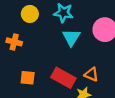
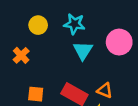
orange cross: (14, 42) -> (21, 55), turned 32

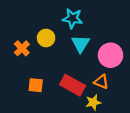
yellow circle: (38, 25) -> (46, 38), moved
pink circle: (119, 42) -> (111, 55), moved

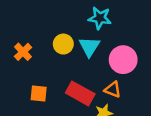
cyan star: (73, 18) -> (100, 18), moved
yellow circle: (46, 38) -> (63, 44), moved

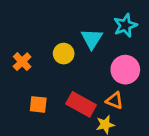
cyan star: (100, 18) -> (125, 25), moved, turned -30
cyan triangle: (89, 47) -> (92, 39), moved

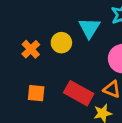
orange cross: (22, 62) -> (31, 49), moved

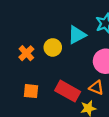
cyan triangle: (89, 28) -> (77, 35), turned 30

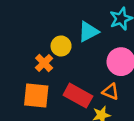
orange cross: (26, 53) -> (44, 63), moved
orange square: (31, 91) -> (36, 96), size x1.5

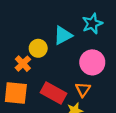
orange triangle: (111, 92) -> (83, 89), turned 42

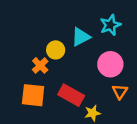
orange triangle: (83, 89) -> (120, 92), moved

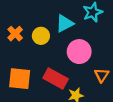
pink circle: (110, 64) -> (79, 52), moved
orange cross: (40, 65) -> (15, 34), moved

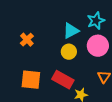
yellow circle: (41, 36) -> (69, 52), moved
pink circle: (79, 52) -> (98, 46), moved

